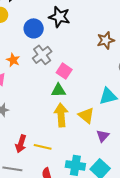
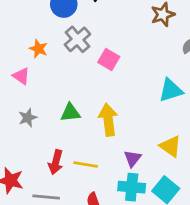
green triangle: (58, 90) -> (70, 113), moved
yellow triangle: (86, 115) -> (170, 146), moved
purple triangle: (103, 136) -> (133, 158), moved

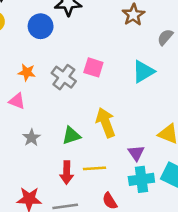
gray cross: (77, 39) -> (64, 77), moved
cyan triangle: (171, 90) -> (143, 72), moved
green triangle: (70, 113) -> (71, 136), moved

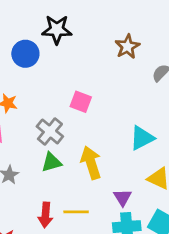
cyan triangle: (143, 72) -> (142, 138), moved
gray cross: (64, 77) -> (50, 131), moved
green triangle: (71, 136) -> (52, 162), moved

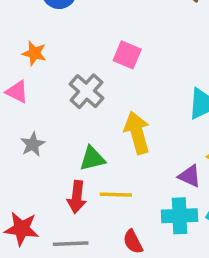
green triangle: (52, 162) -> (92, 159), moved
purple triangle: (122, 197) -> (190, 176), moved, turned -36

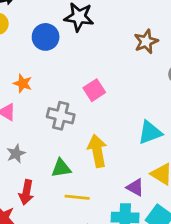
pink square: (127, 55) -> (94, 90), turned 30
gray cross: (87, 91) -> (61, 116), turned -32
red arrow: (77, 197) -> (26, 192), moved

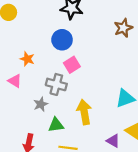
blue circle: (46, 37) -> (62, 40), moved
pink square: (94, 90) -> (72, 65), moved
gray star: (16, 154) -> (41, 104), moved

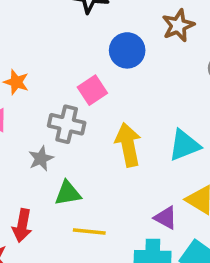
blue circle: (62, 40) -> (127, 50), moved
yellow arrow: (84, 112) -> (128, 145), moved

